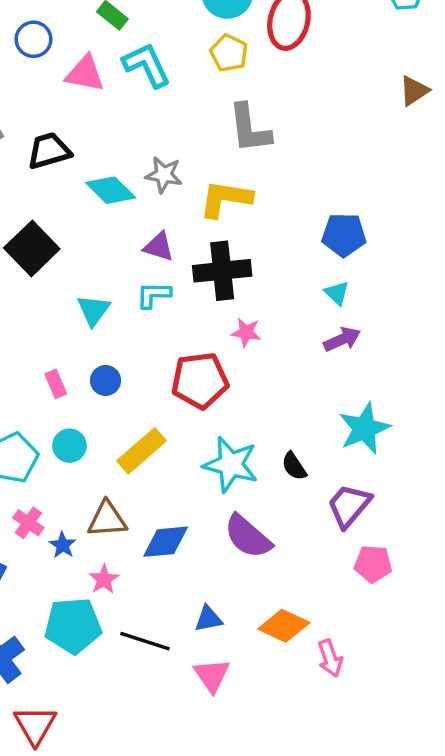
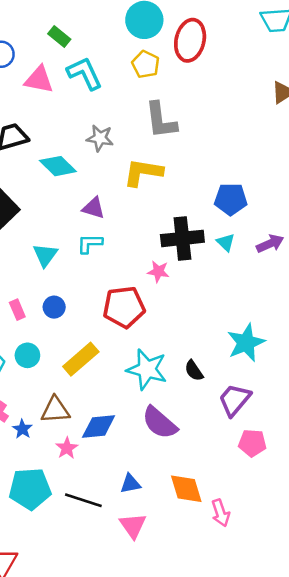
gray star: (164, 175) -> (100, 138), moved
black cross: (222, 271) -> (182, 238), moved
purple arrow: (342, 339) -> (270, 244), moved
pink star: (104, 579) -> (67, 448), moved
orange diamond: (284, 626) -> (186, 489), turned 48

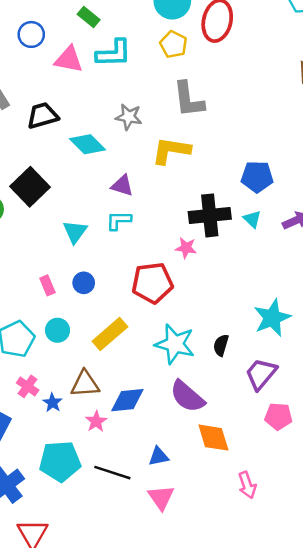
cyan L-shape: (85, 73) -> (114, 53), turned 114
black semicircle: (194, 371) -> (221, 345), turned 50
orange diamond: (186, 489) -> (213, 438), moved

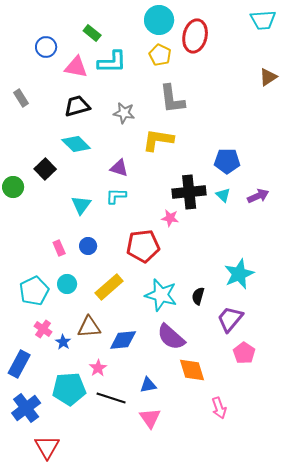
black trapezoid: (42, 116) -> (77, 106), moved
cyan diamond: (87, 144) -> (76, 144), moved
black square: (30, 187) -> (45, 169), size x0.7
pink pentagon: (278, 416) -> (244, 353), turned 30
pink star: (96, 421) -> (98, 368), moved

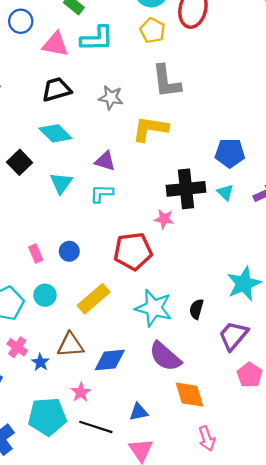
cyan triangle: (81, 205) -> (61, 183), moved
pink arrow: (219, 408) -> (207, 439), moved

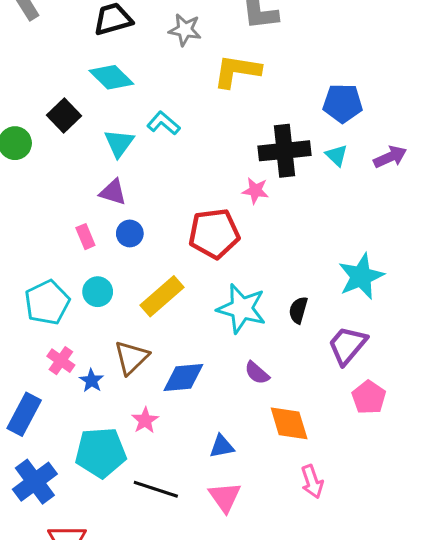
purple triangle: (105, 161) -> (113, 192), moved
cyan L-shape: (102, 193) -> (164, 123), moved, turned 40
brown triangle: (70, 345) -> (131, 358), turned -40
purple semicircle: (165, 356) -> (257, 373), size x0.6
black line: (96, 427) -> (156, 489), moved

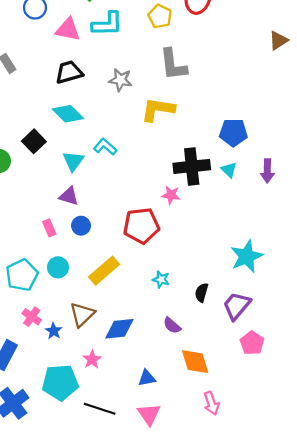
purple arrow: (390, 157) -> (267, 171), turned 115
cyan star: (242, 309) -> (161, 279), size x0.5
black semicircle: (298, 310) -> (202, 293), moved

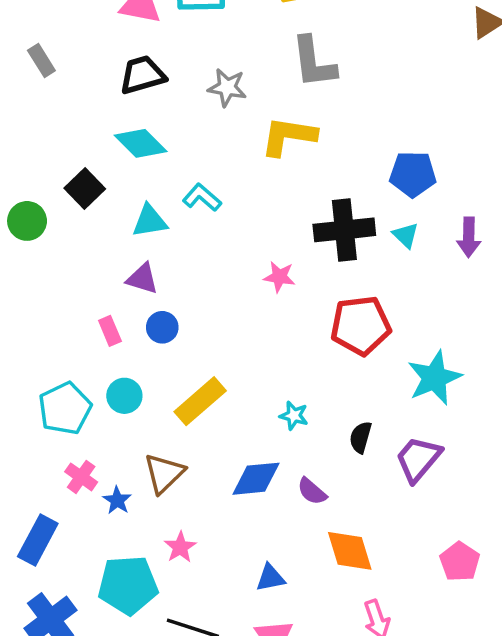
cyan triangle: (73, 161) -> (150, 221), turned 45
pink star: (171, 195) -> (279, 277), moved
red pentagon: (141, 226) -> (361, 325), moved
blue diamond: (119, 329) -> (256, 479), moved
pink pentagon: (252, 343) -> (460, 562), moved

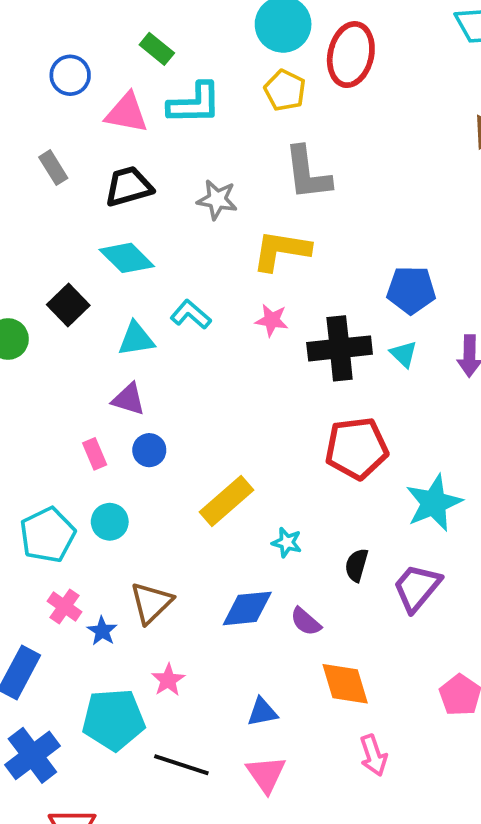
gray rectangle: (41, 60) -> (53, 168), moved
pink star: (279, 277) -> (272, 320), moved
yellow rectangle: (200, 401) -> (227, 501), moved

